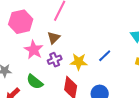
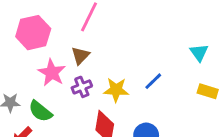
green semicircle: (35, 82) -> (40, 111), moved

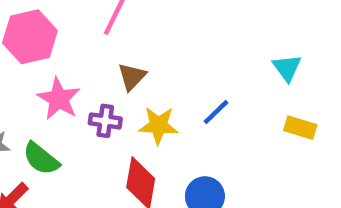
brown triangle: (80, 55) -> (132, 77), moved
purple cross: (82, 87) -> (105, 121), turned 30

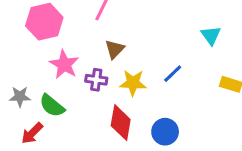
cyan triangle: (287, 68) -> (211, 35), moved

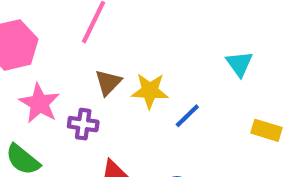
yellow star: (133, 83) -> (150, 91), moved

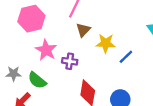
brown triangle: (108, 82) -> (83, 30), moved

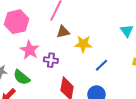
brown triangle: (83, 30) -> (63, 32), turned 32
blue line: (126, 57) -> (102, 65), moved

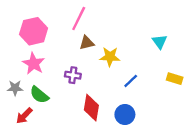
pink star: (30, 50) -> (34, 64), moved

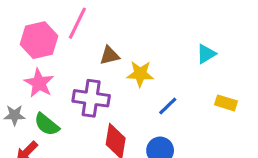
pink line: (79, 19) -> (77, 23), moved
cyan triangle: (160, 42) -> (206, 54), turned 35
purple cross: (73, 75) -> (91, 98), size x1.6

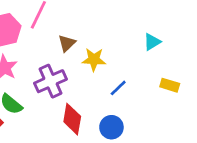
brown triangle: (110, 55) -> (67, 43), turned -30
purple cross: (91, 98) -> (51, 81), turned -32

